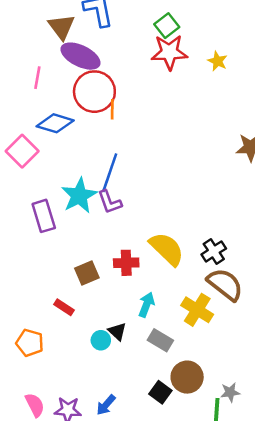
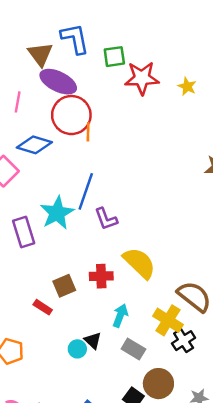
green square: (167, 26) -> (114, 57), moved, turned 30
purple L-shape: (110, 202) -> (106, 219), moved
black cross: (214, 251) -> (184, 341), moved
red rectangle: (64, 307) -> (43, 307), moved

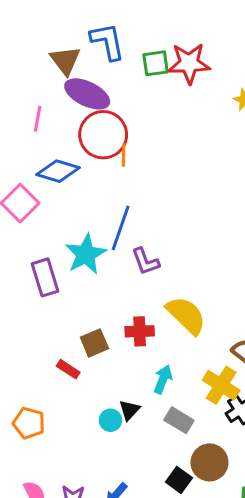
red star: (142, 78) -> (189, 63), moved
black triangle: (93, 341) -> (129, 410), turned 30

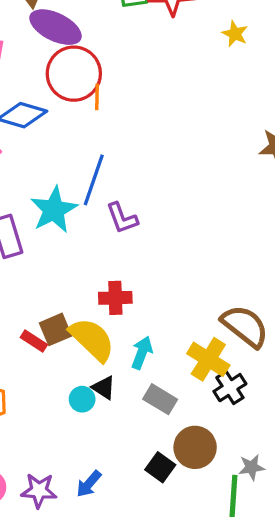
yellow semicircle: (186, 315) -> (92, 339), moved
brown square: (94, 343) -> (56, 329), moved
black triangle: (129, 410) -> (104, 388), turned -40

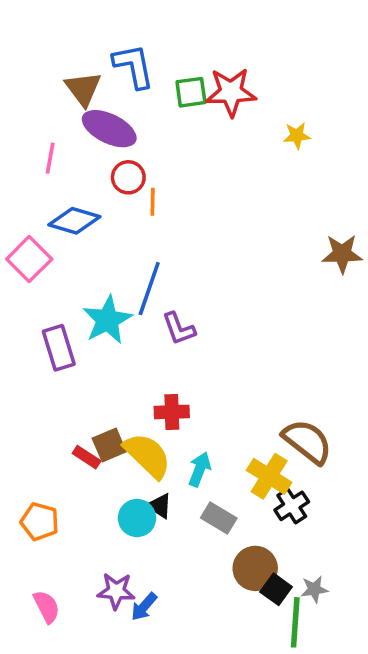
yellow star: (235, 34) -> (297, 136), turned -30
red circle: (74, 74) -> (128, 177), size x0.6
cyan circle: (82, 399) -> (137, 518), size x1.4
black square: (160, 467) -> (276, 589), moved
purple star: (39, 491) -> (116, 591), moved

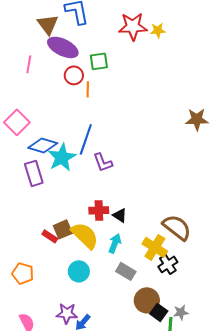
green square: (191, 92) -> (99, 61), moved
yellow star: (297, 136) -> (158, 30), moved
blue diamond: (74, 221) -> (43, 145), moved
black triangle: (160, 506) -> (120, 215), moved

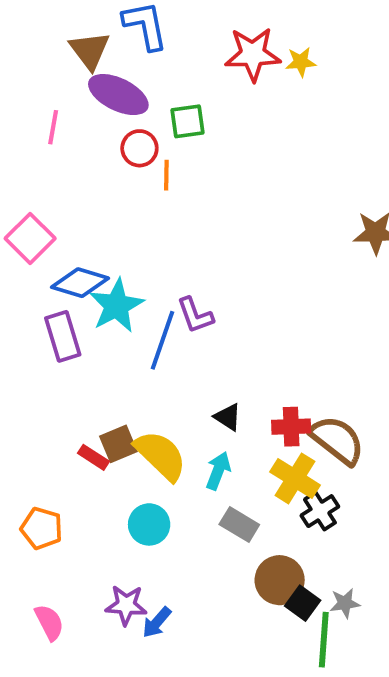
blue line: (86, 139) -> (163, 340), moved
red cross: (99, 210) -> (291, 427), moved

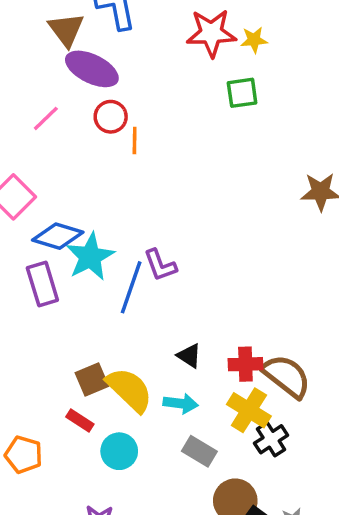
green square: (187, 121) -> (242, 93), moved
pink line: (53, 127) -> (46, 118), moved, turned 36
red rectangle: (93, 457) -> (80, 420), moved
cyan arrow: (218, 471) -> (181, 403), turned 76

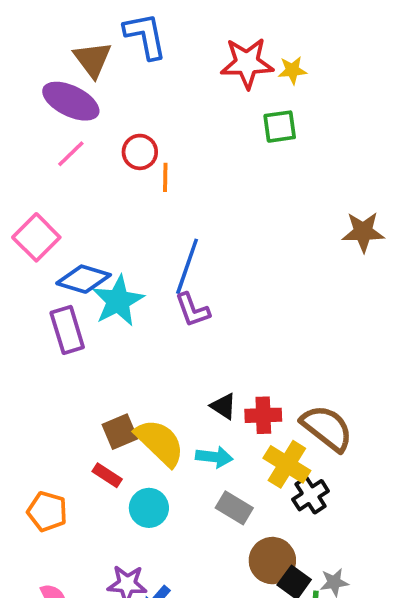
purple ellipse: (92, 69) -> (71, 101), moved
blue line: (131, 287) -> (187, 266), moved
red cross: (245, 364) -> (263, 415), moved

